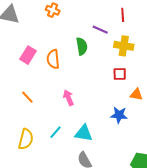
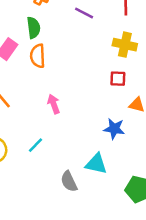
purple line: (100, 30) -> (84, 13), moved
green semicircle: (82, 46) -> (34, 28), moved
cyan triangle: (84, 133) -> (96, 164), moved

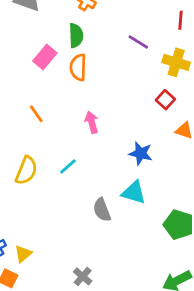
purple line: (84, 13) -> (138, 42), moved
red square: (118, 79) -> (165, 100), turned 35
blue star: (114, 129) -> (141, 153), moved

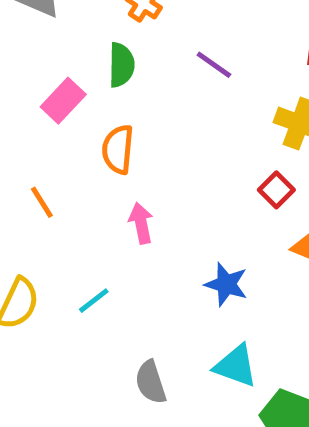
purple line: (138, 42) -> (214, 65), moved
orange semicircle: (78, 67) -> (118, 149), moved
cyan triangle: (134, 193) -> (236, 366), moved

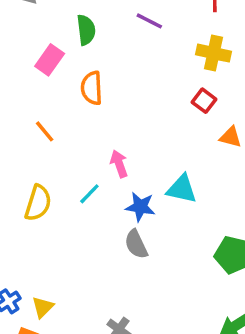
pink arrow: (141, 223) -> (119, 164), moved
blue star: (226, 284) -> (140, 207), moved
cyan triangle: (236, 366) -> (182, 189), moved

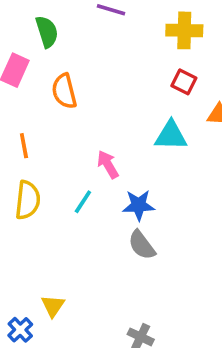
orange line: (45, 131) -> (24, 146), turned 40
cyan triangle: (182, 189) -> (171, 135), moved
yellow semicircle: (38, 203) -> (28, 200), moved
yellow triangle: (43, 307) -> (53, 306), moved

